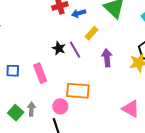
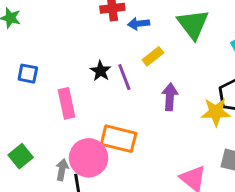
blue square: (13, 71) -> (28, 74), moved
pink circle: (60, 106) -> (89, 158), size x1.6
gray arrow: (31, 109) -> (62, 170), moved

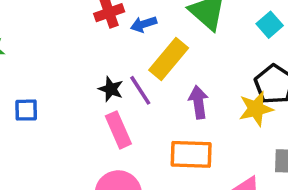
yellow rectangle: (153, 56) -> (169, 59), size x1.6
pink rectangle: (67, 103) -> (118, 130), moved
orange rectangle: (119, 139) -> (191, 154), moved

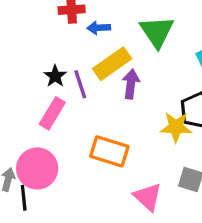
purple arrow: (198, 102) -> (131, 84), moved
pink rectangle: (118, 130) -> (52, 113), turned 40

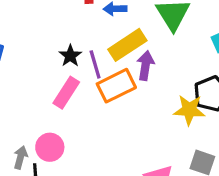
orange rectangle: (109, 151) -> (116, 86), moved, turned -45
pink circle: (37, 168) -> (50, 147), size x0.7

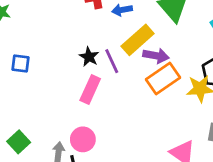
purple arrow: (145, 66) -> (156, 56), turned 100
orange rectangle: (116, 86) -> (163, 79), moved

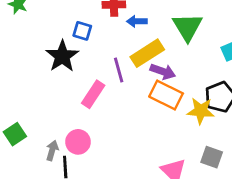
black star: (89, 57) -> (62, 56), moved, size x1.6
blue square: (21, 64) -> (82, 31), moved
orange rectangle: (163, 79) -> (166, 95), turned 52

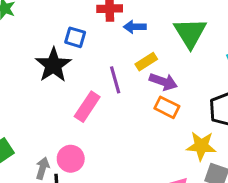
yellow rectangle: (147, 53) -> (146, 62), size x0.6
orange rectangle: (166, 95) -> (167, 107), size x0.7
yellow star: (201, 111) -> (201, 146), moved

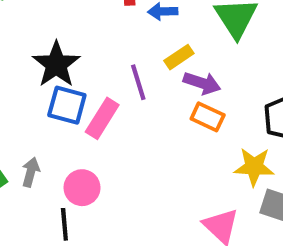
blue square: (75, 37) -> (67, 105), moved, size x1.4
gray arrow: (42, 168) -> (31, 172), moved

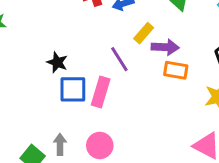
black star: (56, 64) -> (57, 62), size x0.6

